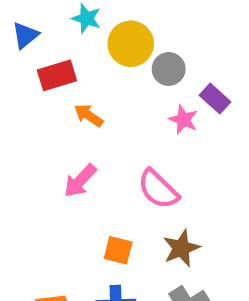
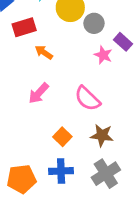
brown star: (181, 248) -> (102, 135), turned 30
orange square: (118, 250) -> (62, 137), turned 30

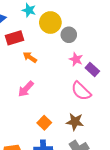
purple rectangle: (123, 42) -> (92, 70), moved
pink semicircle: (87, 98) -> (81, 91), moved

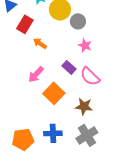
red rectangle: (15, 38) -> (25, 24), turned -42
purple rectangle: (92, 70) -> (69, 67), moved
orange square: (44, 123) -> (54, 93), moved, size x1.5

